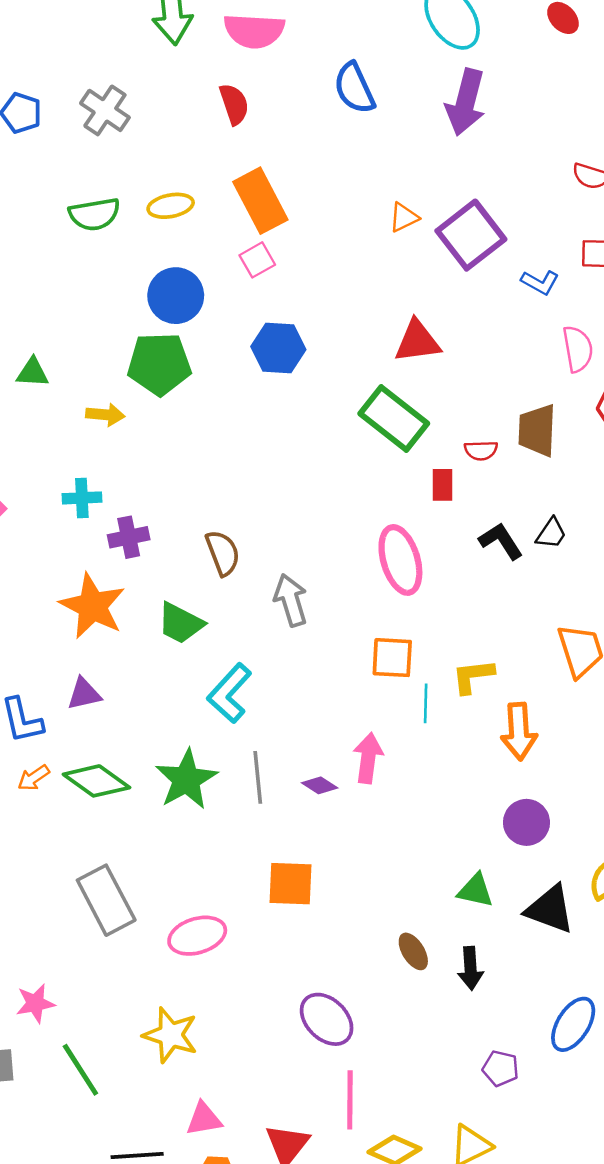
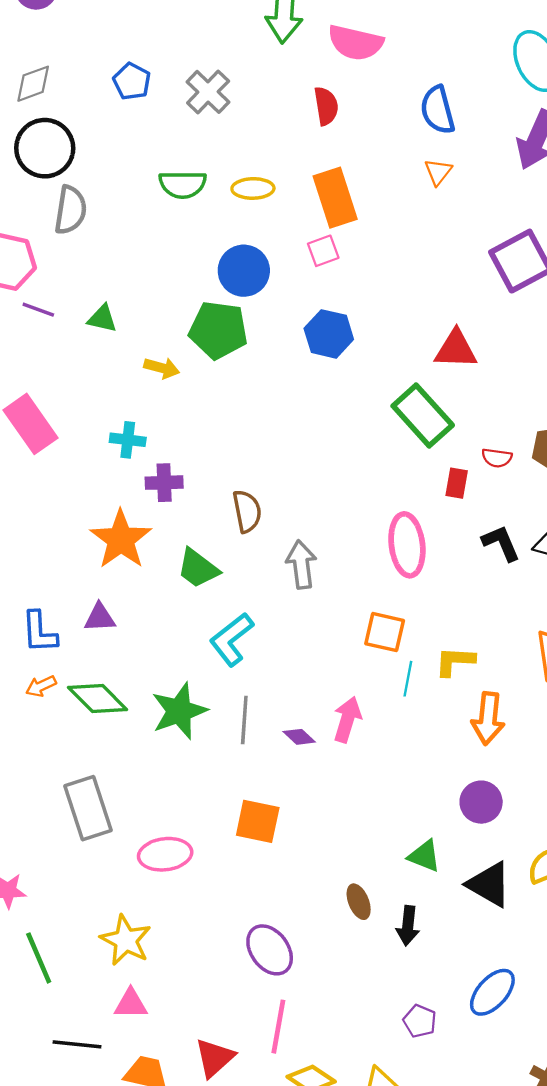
orange triangle: (404, 217) -> (438, 172), moved, turned -36
pink triangle: (204, 1119) -> (131, 1004), moved

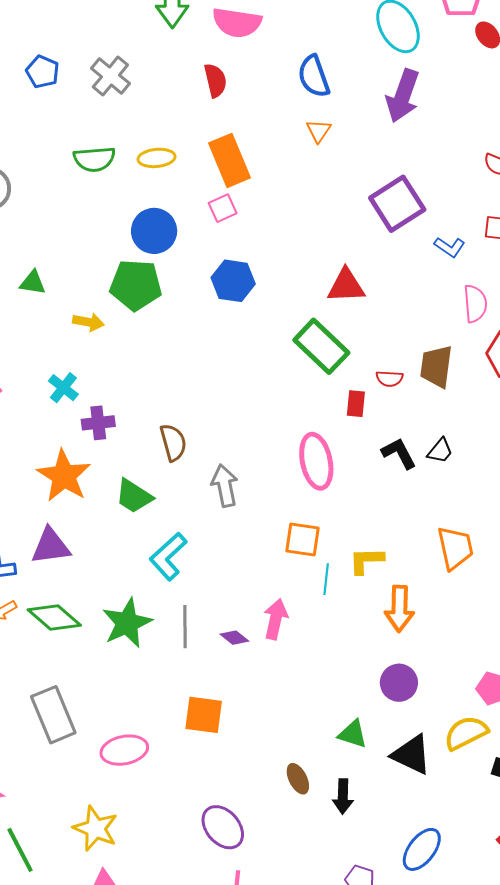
cyan cross: (128, 440) -> (63, 388), turned 36
purple triangle: (100, 618) -> (51, 546), size x1.4

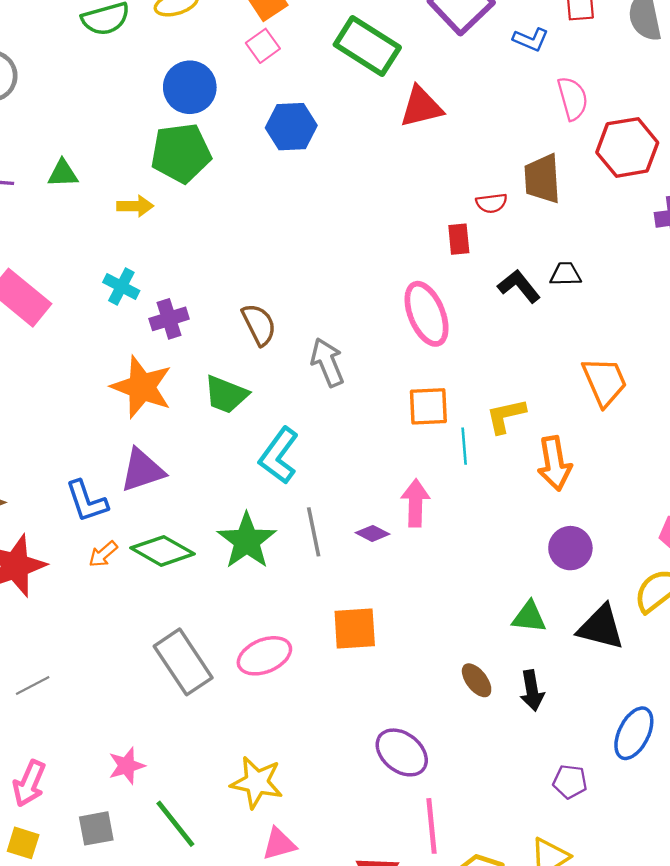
green rectangle: (321, 346) -> (367, 46), moved
black trapezoid: (440, 451) -> (566, 274), turned -120
pink ellipse: (124, 750) -> (264, 656), moved

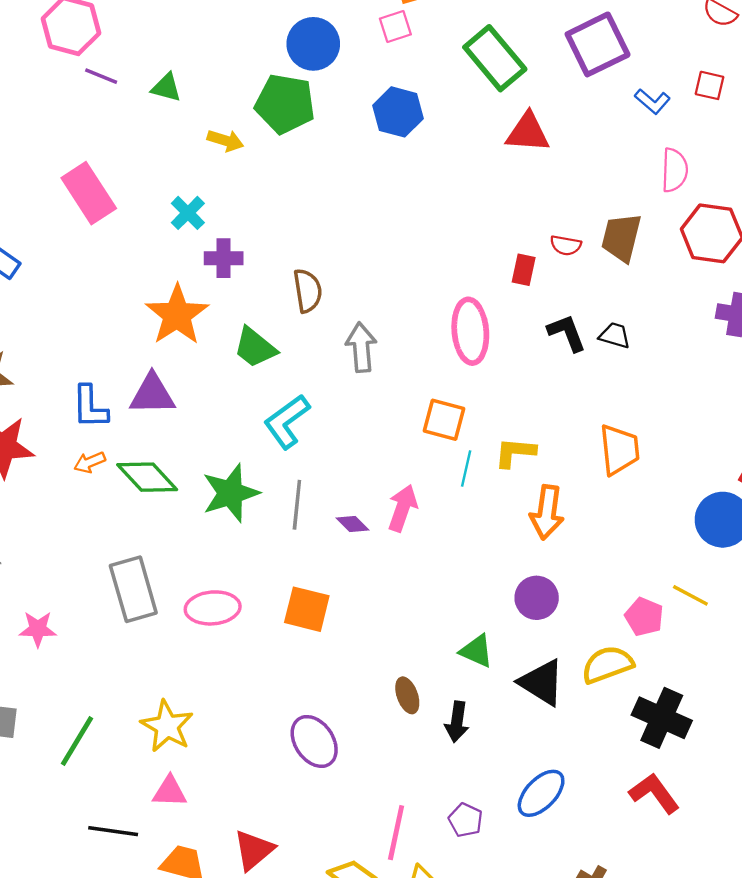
pink star: (127, 766) -> (38, 629), moved
green line: (175, 824) -> (77, 741), turned 52
pink line: (431, 826) -> (396, 833), moved

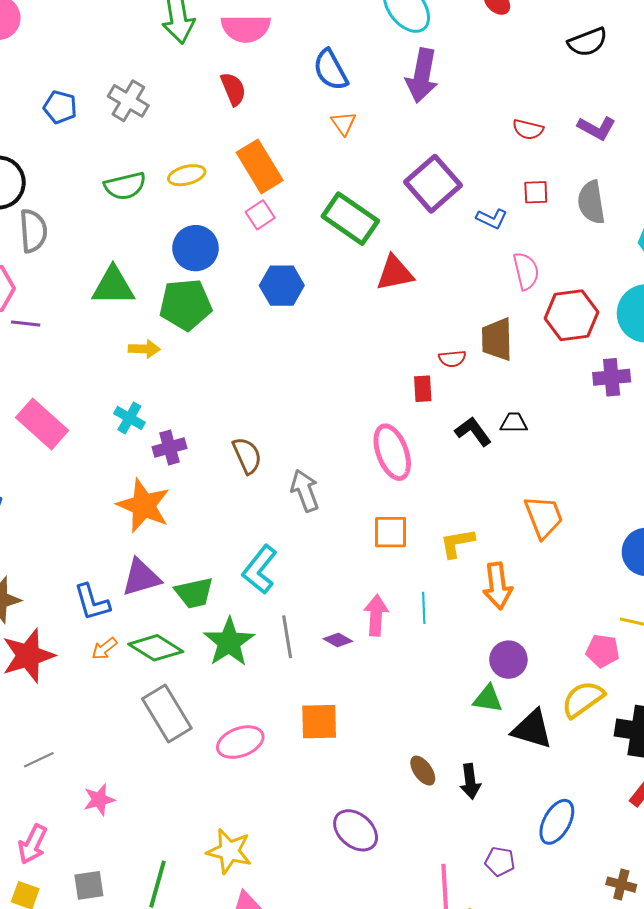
green triangle: (166, 88) -> (113, 286), moved, size x1.6
green trapezoid: (255, 348) -> (194, 593), moved, turned -36
cyan line: (466, 469) -> (424, 608), moved
gray rectangle: (133, 589) -> (167, 713), moved
green triangle: (476, 651) -> (488, 699), moved

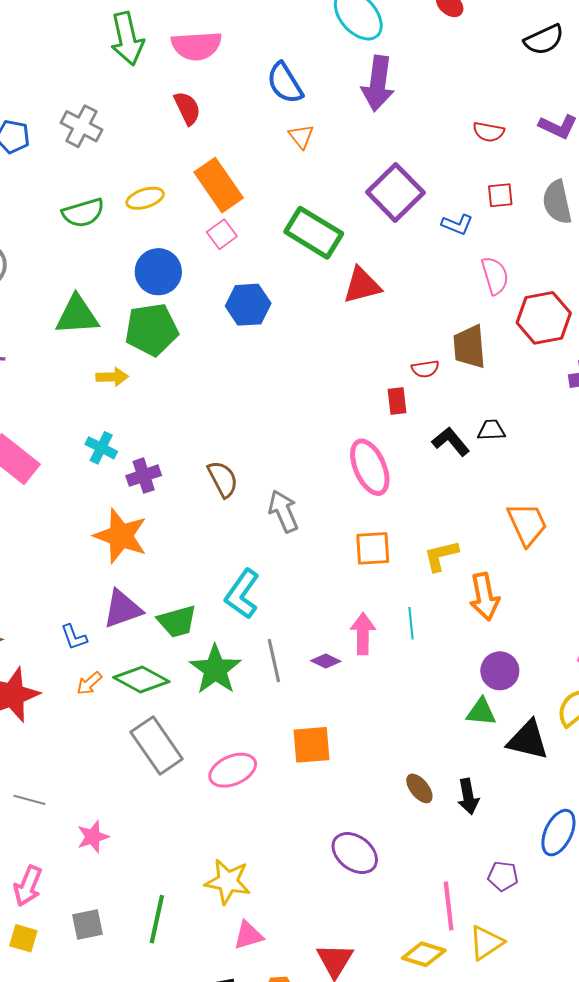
blue L-shape: (92, 602) -> (74, 637), size x0.7
gray line: (39, 760) -> (29, 800), turned 44

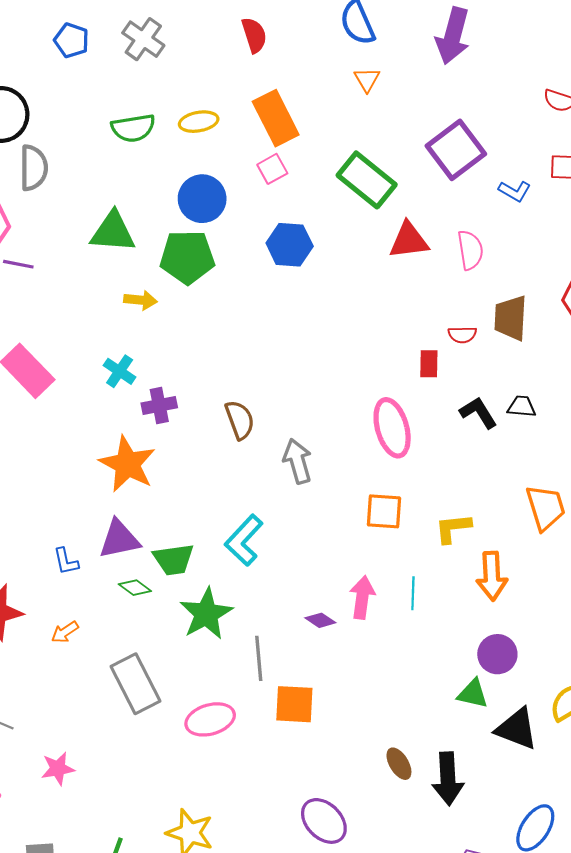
pink semicircle: (495, 276) -> (470, 250), moved
gray line: (274, 661) -> (259, 658), moved
green diamond: (141, 680) -> (135, 588), moved, size x0.6
orange arrow: (89, 683) -> (65, 632), moved
black arrow: (468, 797) -> (448, 779), size x1.4

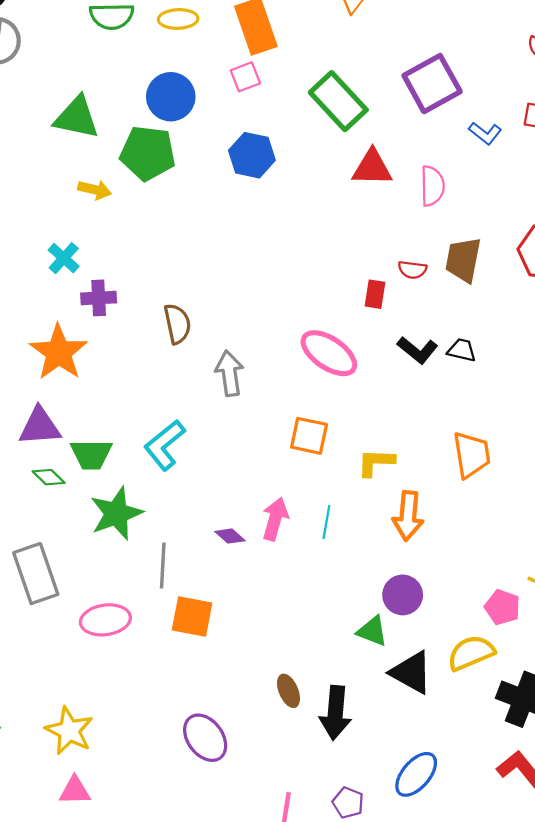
black L-shape: (478, 413) -> (418, 350), turned 153
pink ellipse: (392, 428) -> (329, 353), turned -48

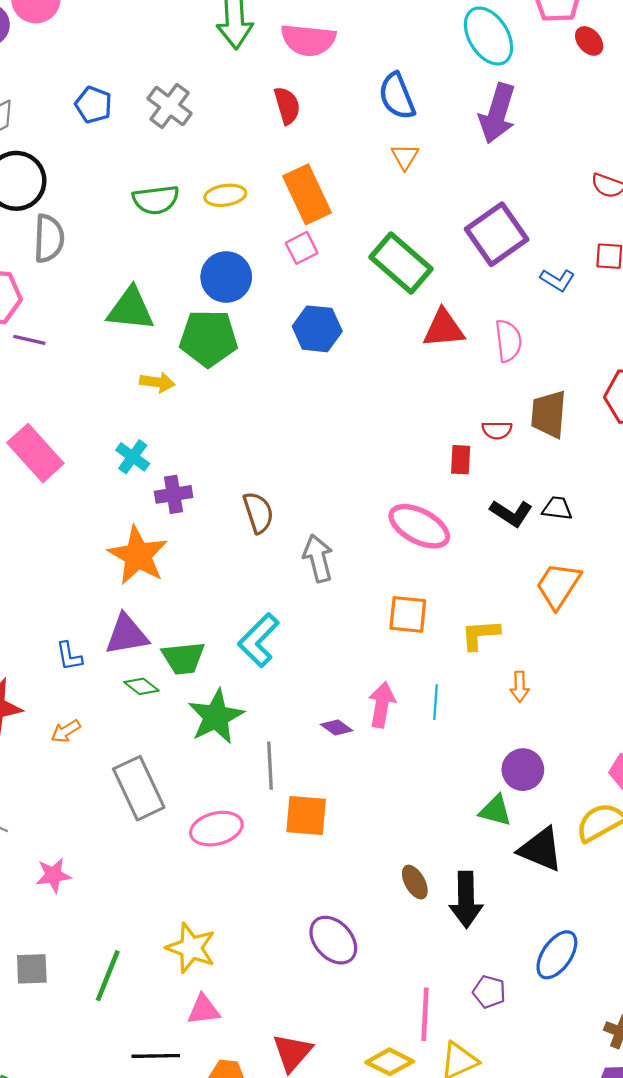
orange trapezoid: (472, 455) -> (558, 586), moved, turned -132
orange arrow: (408, 516) -> (520, 687), size x0.6

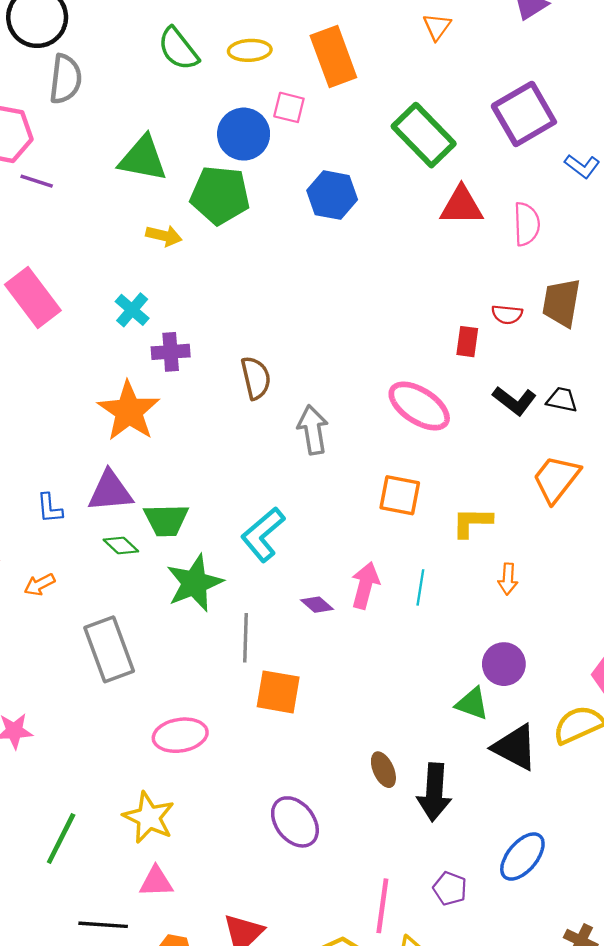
green semicircle: (156, 200) -> (178, 49), turned 54
pink square: (302, 248) -> (289, 107), moved, turned 36
cyan L-shape: (259, 640) -> (263, 535), moved
pink ellipse: (216, 829) -> (180, 735), moved

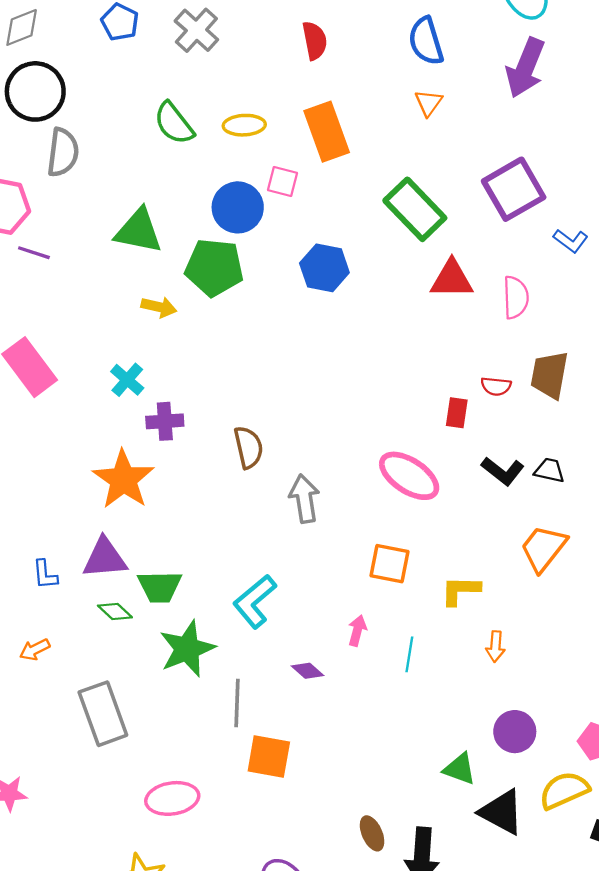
pink arrow: (365, 585) -> (357, 631), moved, size x0.7
purple circle: (504, 664) -> (515, 732), moved

